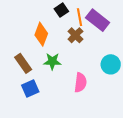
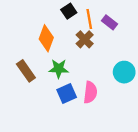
purple rectangle: (98, 20) -> (109, 22), size x0.6
blue square: (30, 89) -> (67, 94), moved

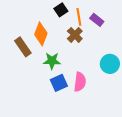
brown rectangle: (26, 71) -> (23, 47), moved

